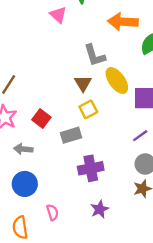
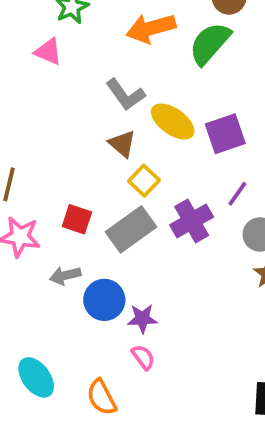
gray rectangle: (71, 135) -> (131, 229), size x1.4
purple cross: (91, 168) -> (192, 221), moved
blue circle: (25, 184) -> (104, 300), moved
purple star: (100, 209) -> (142, 319), moved, turned -30

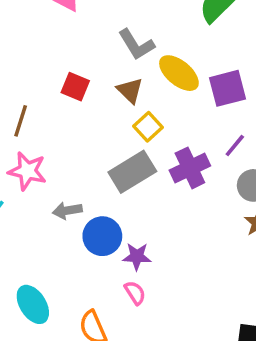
red square: (77, 219) -> (75, 87), moved

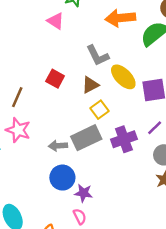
brown triangle: (130, 90) -> (90, 85), turned 42
gray arrow: (67, 211) -> (58, 146), moved

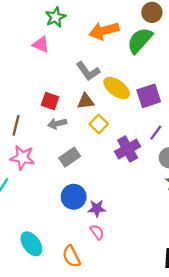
brown triangle: (90, 85) -> (86, 101), turned 30
gray rectangle: (86, 138) -> (70, 157), moved, size x0.7
gray arrow: (58, 146) -> (57, 124), moved

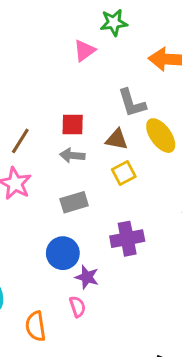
pink triangle: (41, 44) -> (84, 50), turned 42
red square: (50, 101) -> (73, 125), turned -36
purple cross: (128, 149) -> (127, 239), moved

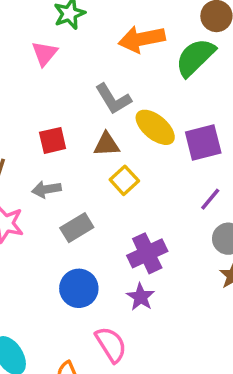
gray arrow: (72, 155) -> (46, 189), moved
purple star: (87, 277) -> (140, 297), moved, turned 30
pink semicircle: (78, 307) -> (111, 344), size x1.5

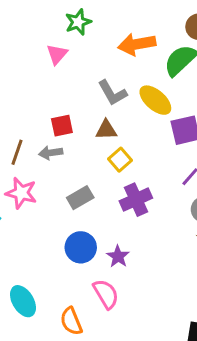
yellow ellipse: (155, 127) -> (155, 100), moved
gray arrow: (46, 189) -> (51, 153), moved
purple cross: (147, 253) -> (136, 200), moved
purple star: (140, 297) -> (118, 256), moved

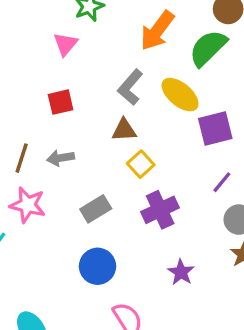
orange arrow: (137, 44) -> (157, 31), turned -42
gray L-shape: (112, 93) -> (130, 87), turned 72
red square: (62, 126) -> (61, 102), moved
purple star: (118, 256) -> (181, 272), moved

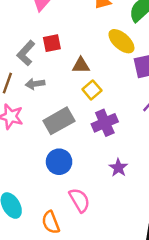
gray L-shape: (130, 87) -> (26, 53), moved
red square: (61, 102) -> (52, 43), moved
gray rectangle: (96, 209) -> (59, 121), size x1.4

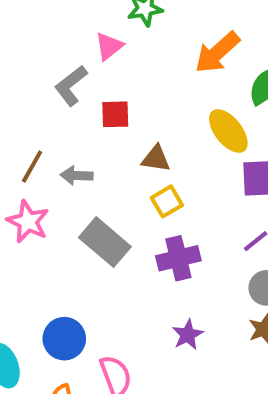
gray L-shape: (26, 53) -> (71, 86), moved
gray rectangle: (59, 121) -> (105, 242), turned 60
blue circle: (59, 162) -> (64, 339), moved

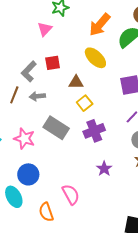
gray L-shape: (71, 86) -> (29, 71), moved
yellow ellipse: (228, 131) -> (95, 58), moved
pink star: (28, 222) -> (24, 139), moved
blue circle: (64, 339) -> (28, 174), moved

